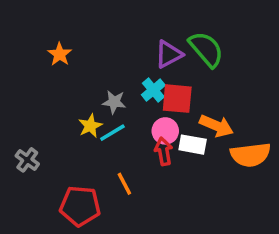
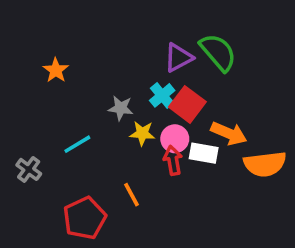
orange star: (60, 54) -> (56, 70), moved
red square: (177, 99) -> (187, 104), turned 32
yellow star: (90, 126) -> (142, 133), moved, turned 30
cyan line: (112, 133) -> (77, 144), moved
red pentagon: (80, 206) -> (85, 218), turned -30

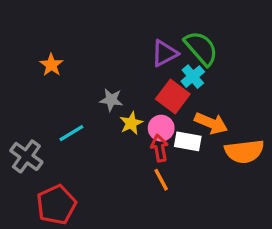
cyan cross: (162, 95) -> (193, 77), moved
yellow star: (142, 133) -> (131, 123), turned -30
gray cross: (29, 169) -> (26, 156), size x1.4
orange line: (131, 195) -> (161, 180), moved
red pentagon: (85, 218) -> (56, 205), moved

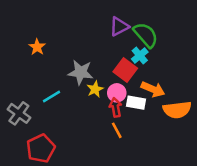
purple triangle: (164, 53) -> (119, 26), moved
gray star: (111, 100) -> (81, 72), size x1.5

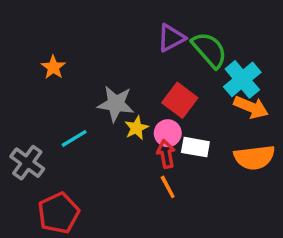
cyan cross: (140, 55) -> (242, 79), moved, size x1.5
orange arrow: (153, 89) -> (251, 107), moved

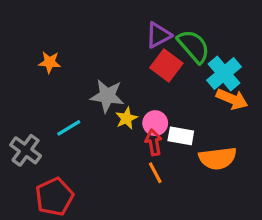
orange star: (53, 67) -> (50, 62), turned -30
red square: (180, 100) -> (166, 65), moved
orange semicircle: (254, 157) -> (218, 158), moved

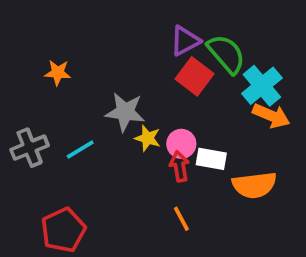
yellow star: (126, 118) -> (148, 138), turned -30
gray cross: (26, 150) -> (30, 148), moved, turned 32
orange line: (155, 173) -> (181, 219), moved

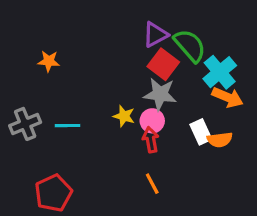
gray star: (125, 112) -> (160, 94), moved
cyan line: (80, 149) -> (67, 126), turned 30
white rectangle: (211, 159) -> (201, 132), moved, turned 55
orange semicircle: (254, 185) -> (220, 140), moved, size x0.7

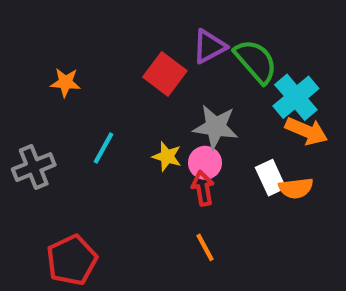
red square: (163, 64) -> (165, 74), moved
cyan line: (67, 126) -> (103, 148), moved, turned -60

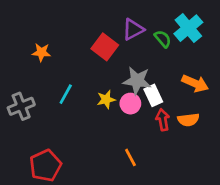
green semicircle: (256, 61) -> (163, 39), size x0.6
cyan cross: (296, 97) -> (188, 28), moved
yellow star: (167, 156) -> (106, 99), turned -30
white rectangle: (271, 178) -> (153, 95), moved
red arrow: (203, 188) -> (163, 120), moved

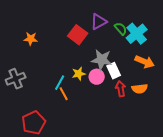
cyan cross: (188, 28) -> (137, 34), moved
cyan line: (66, 94) -> (60, 83), moved
orange line: (130, 157) -> (64, 94), moved

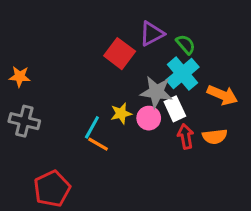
cyan cross: (137, 34) -> (182, 74), moved
orange star: (31, 39) -> (20, 77), moved
gray cross: (16, 79) -> (24, 121), turned 36
orange line: (64, 94) -> (98, 144), turned -32

